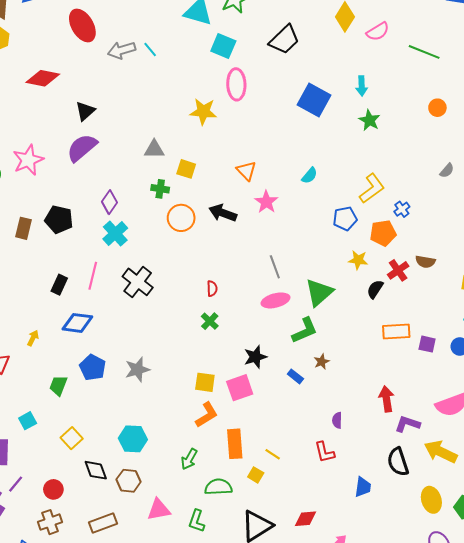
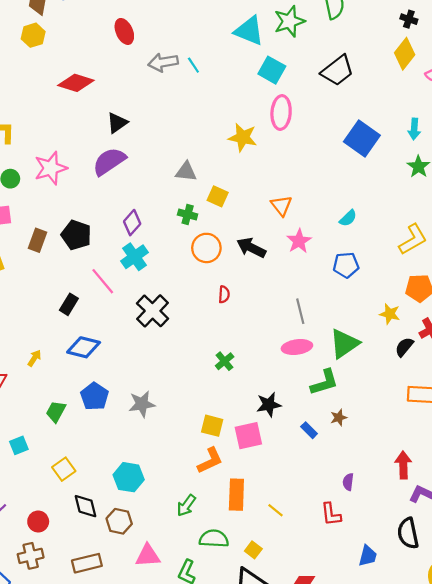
red ellipse: (82, 25) -> (124, 31), size x0.7
blue pentagon: (345, 219) -> (346, 265), moved
pink line: (93, 276) -> (103, 281), moved, turned -60
red semicircle: (212, 289) -> (224, 294), moved
yellow square: (256, 475) -> (253, 550), moved

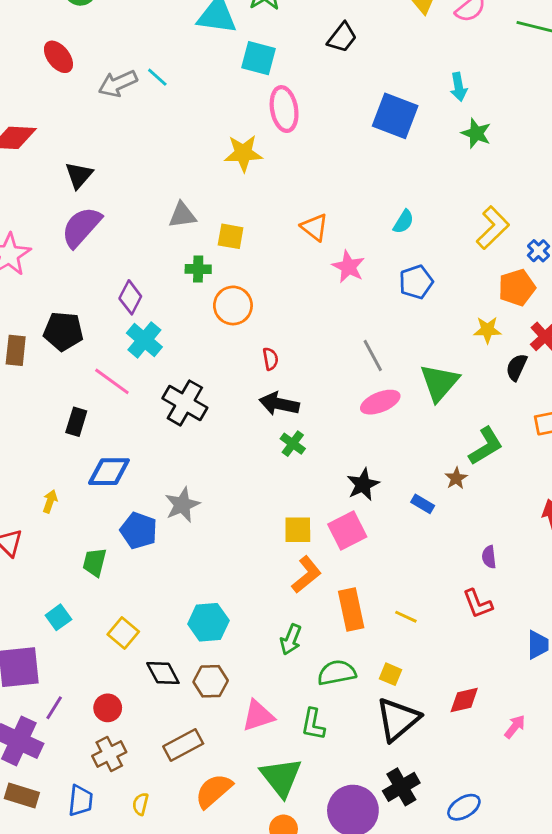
black trapezoid: (337, 71) -> (342, 37), size x0.7
black arrow: (251, 248) -> (279, 404), moved
green L-shape: (324, 382) -> (486, 446), moved
gray star: (142, 404) -> (182, 505), moved

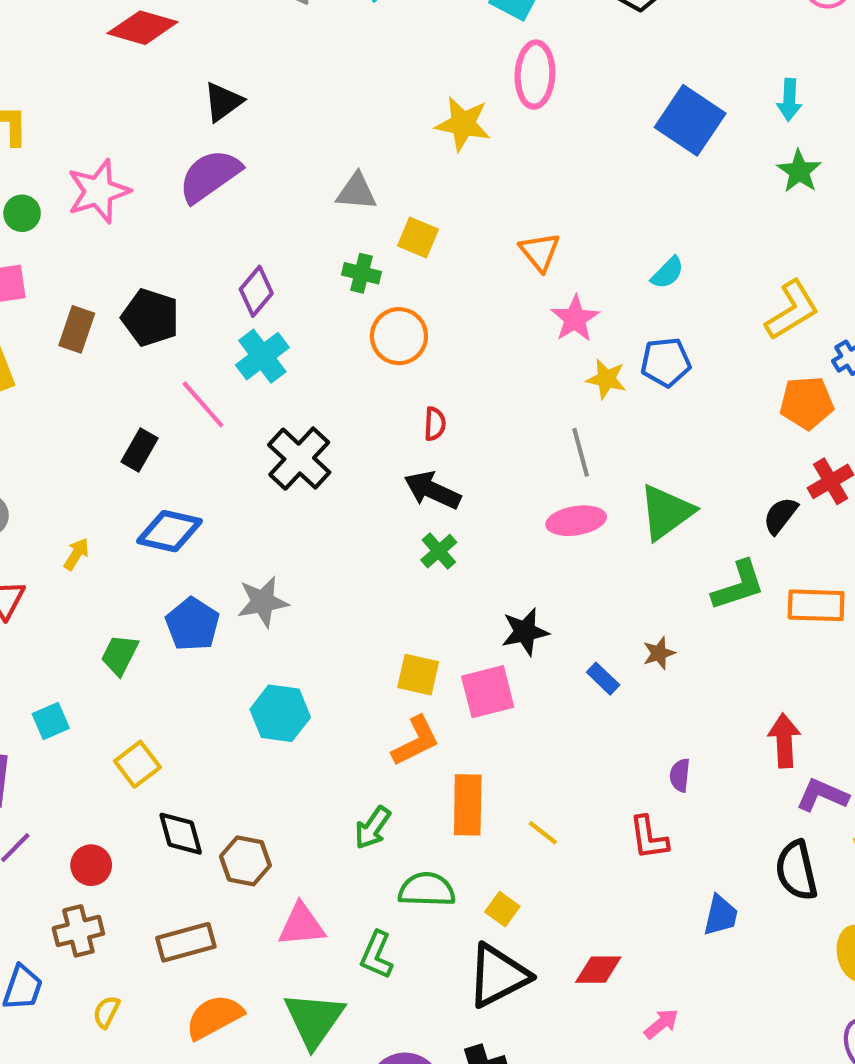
yellow star: (487, 330) -> (606, 379), moved
green L-shape: (486, 446) -> (738, 586), moved
cyan hexagon: (208, 622) -> (280, 713), moved

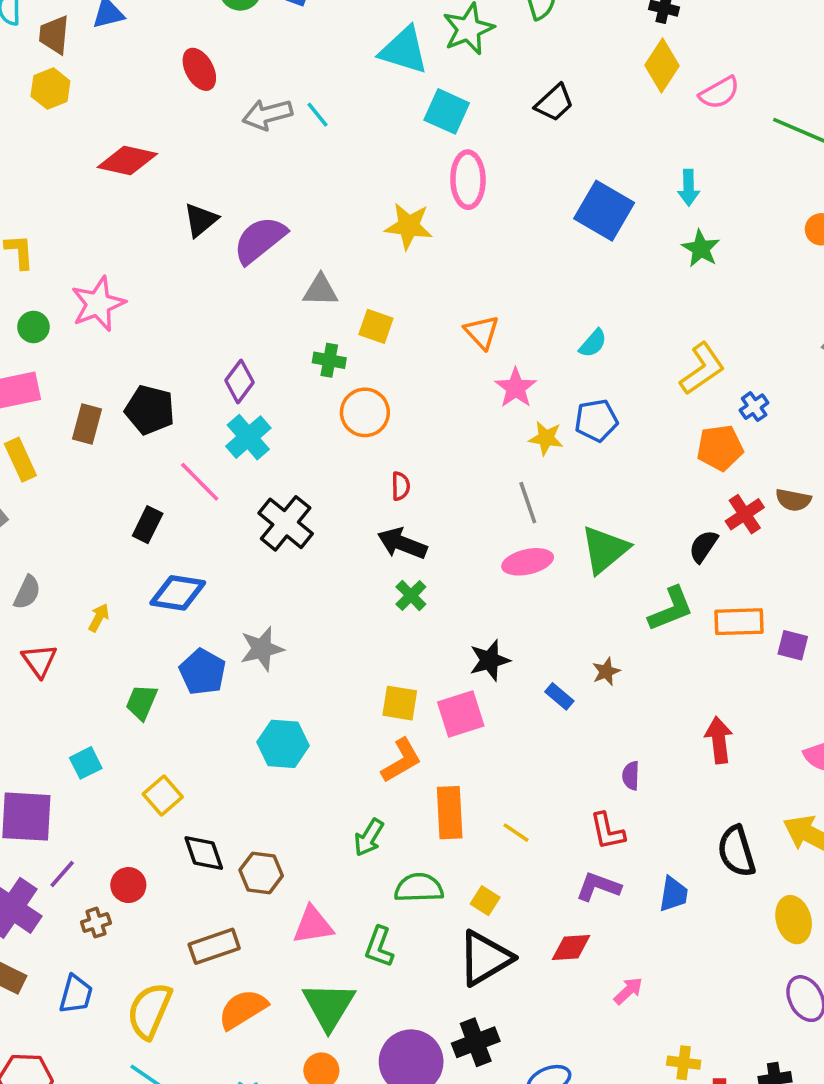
purple semicircle: (210, 176) -> (260, 240), moved
purple L-shape: (822, 795) -> (598, 887), moved
brown cross: (78, 931) -> (96, 923), moved, size x0.7
yellow semicircle: (106, 1012) -> (149, 1011), size x2.0

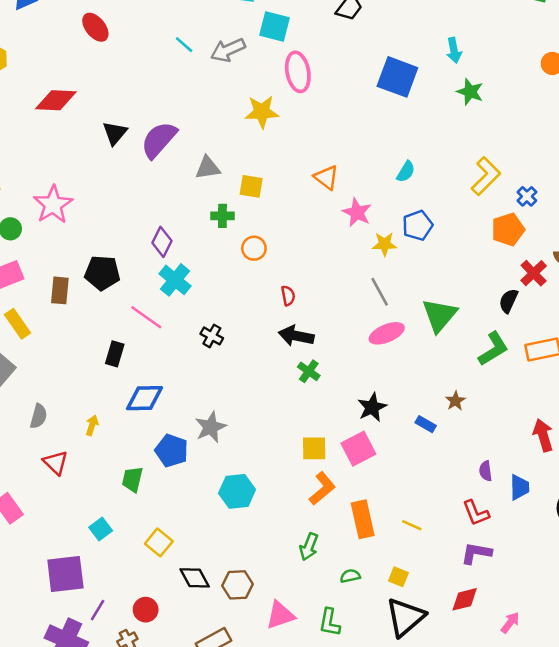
gray arrow: (267, 114) -> (228, 50), moved
orange circle: (365, 412) -> (254, 248), size x0.7
black cross: (286, 523) -> (212, 336), size x0.6
green semicircle: (419, 888) -> (350, 576), size x0.6
blue trapezoid: (673, 894) -> (520, 487), moved

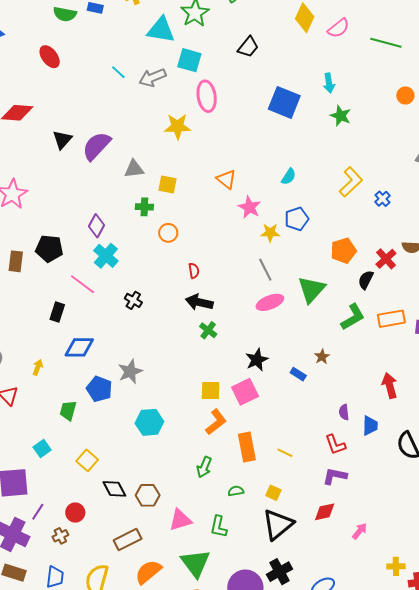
orange pentagon: (508, 229) -> (343, 251), moved

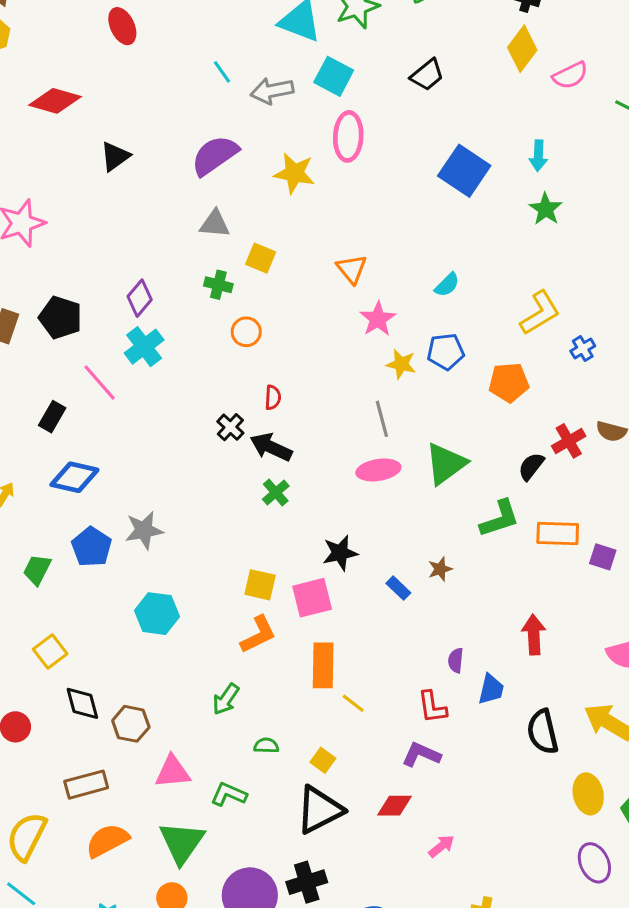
purple semicircle: (96, 146) -> (215, 155), moved
orange pentagon: (343, 251) -> (509, 382), moved
black cross: (133, 300) -> (230, 427), moved
orange rectangle: (247, 447) -> (323, 665), moved
green L-shape: (219, 527) -> (229, 794), turned 90

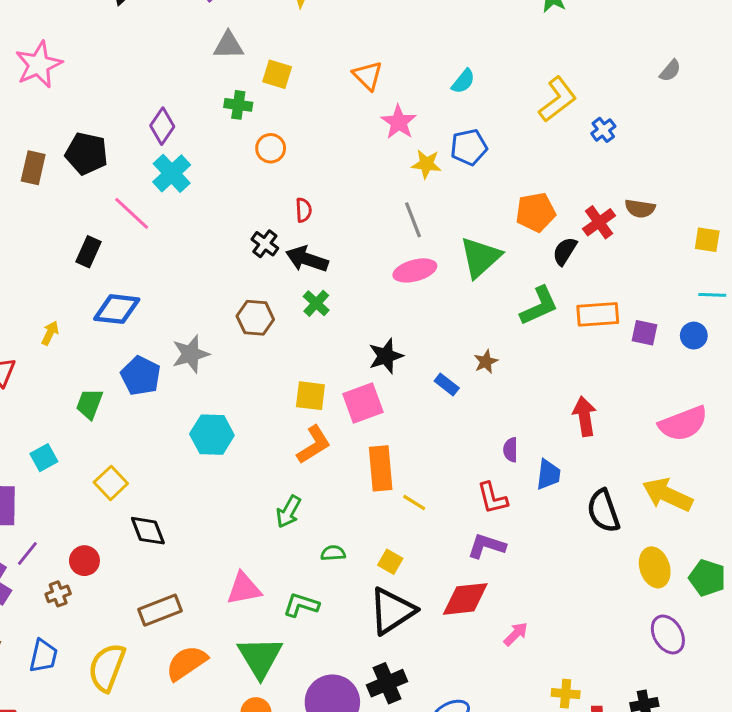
orange pentagon: (509, 382) -> (536, 212), moved
brown hexagon: (131, 724) -> (255, 318), moved
red diamond: (394, 806) -> (465, 599), size x1.4

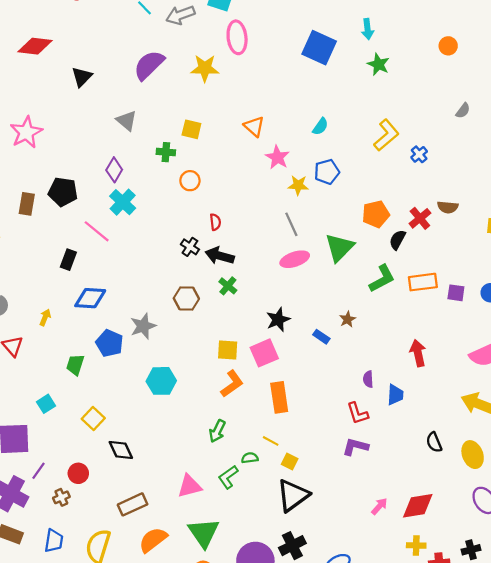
gray triangle: (228, 45) -> (127, 121), moved, turned 45
yellow line: (414, 502) -> (271, 441), moved
black semicircle: (603, 511) -> (434, 442), moved, size x0.7
red diamond: (465, 599) -> (418, 506), moved
green L-shape: (301, 605) -> (228, 477), moved, turned -50

